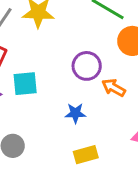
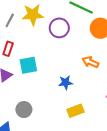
purple circle: (87, 66) -> (59, 28), moved

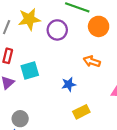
gray circle: (24, 110) -> (20, 119), moved

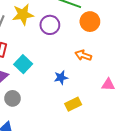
cyan square: (30, 71) -> (23, 64), turned -30
gray circle: (20, 119) -> (12, 98), moved

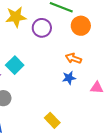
blue star: (61, 78) -> (69, 78), moved
yellow rectangle: (73, 104) -> (52, 120), moved, turned 70

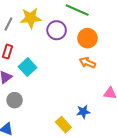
orange circle: (81, 26) -> (87, 38), moved
blue star: (69, 78) -> (83, 112), moved

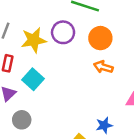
yellow star: (31, 18) -> (34, 40), moved

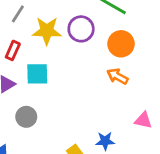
cyan square: (33, 79) -> (37, 74), turned 35
gray circle: (22, 120) -> (26, 117), moved

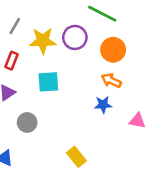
cyan square: (37, 74) -> (48, 82), moved
blue star: (105, 141) -> (103, 105), moved

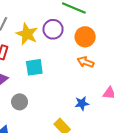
yellow star: (43, 41) -> (27, 34), turned 30
blue star: (103, 105) -> (82, 103), moved

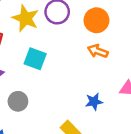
cyan square: (34, 67) -> (35, 59), turned 30

